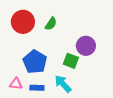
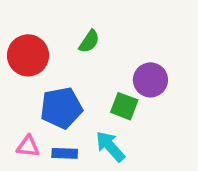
red circle: (23, 22) -> (28, 55), moved
blue pentagon: (35, 62) -> (61, 108), turned 30

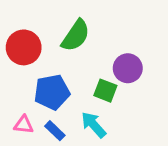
green semicircle: (89, 41) -> (76, 36), size x1.6
blue rectangle: (65, 153) -> (55, 131), turned 42

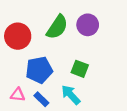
purple circle: (128, 68) -> (88, 25), moved

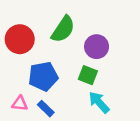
purple circle: (88, 25) -> (97, 47), moved
cyan arrow: (71, 95) -> (99, 102), moved

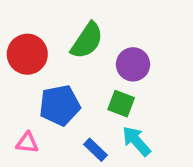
blue rectangle: (46, 109) -> (95, 150), moved

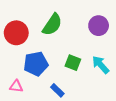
purple circle: (133, 64) -> (99, 26), moved
cyan arrow: (136, 141) -> (101, 65), moved

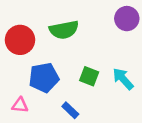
green semicircle: (52, 25) -> (64, 30), turned 45
purple circle: (99, 26) -> (127, 19), moved

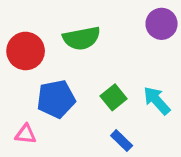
green square: (89, 76) -> (114, 97), turned 30
blue rectangle: (70, 110) -> (122, 141), moved

